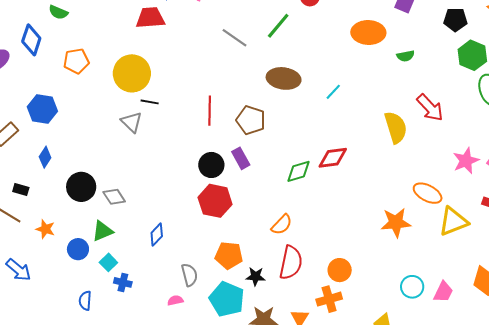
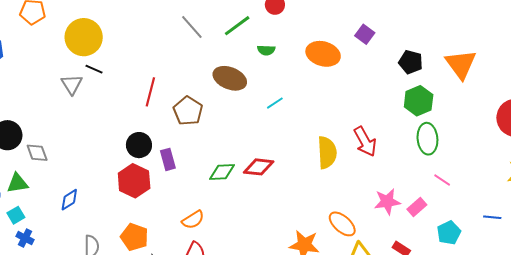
green semicircle: (406, 56) -> (266, 50), moved
purple rectangle: (241, 158) -> (168, 159), moved

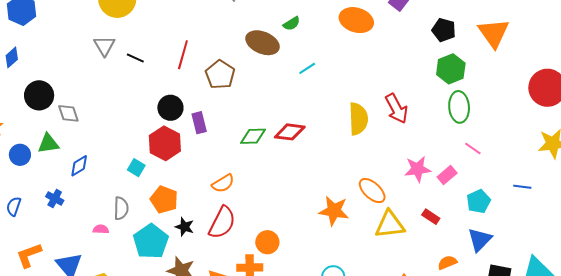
green semicircle: (266, 50) -> (292, 24), moved, turned -36
black line: (94, 69) -> (135, 58), moved
blue diamond: (69, 200) -> (79, 166), moved
cyan square: (16, 215) -> (136, 168), moved, turned -30

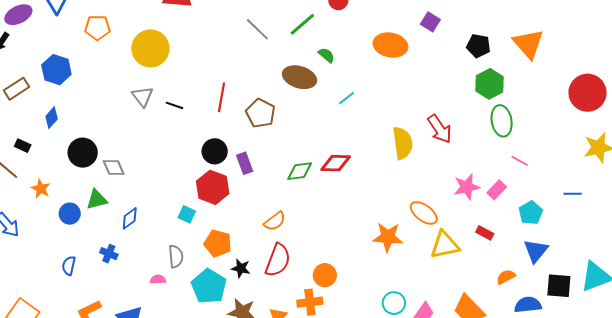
green semicircle: (292, 24) -> (326, 55), turned -102

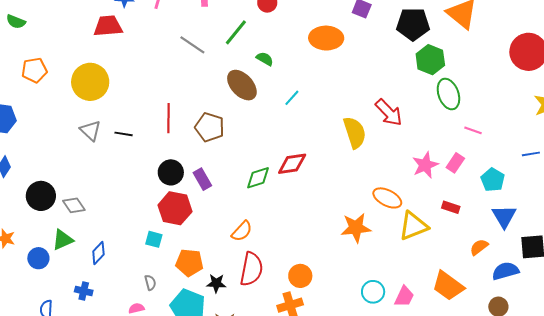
black pentagon: (478, 46) -> (413, 24), size x1.4
brown ellipse: (299, 77) -> (242, 85), turned 40
gray semicircle: (176, 256) -> (150, 283), size x0.7

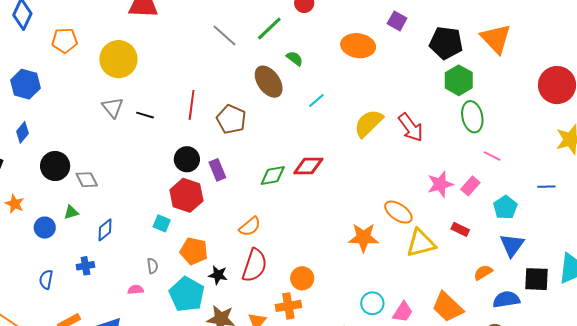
yellow semicircle: (355, 133) -> (369, 123), moved, turned -124
green triangle: (63, 240) -> (71, 212), size x0.7
blue cross: (84, 291) -> (85, 266), turned -30

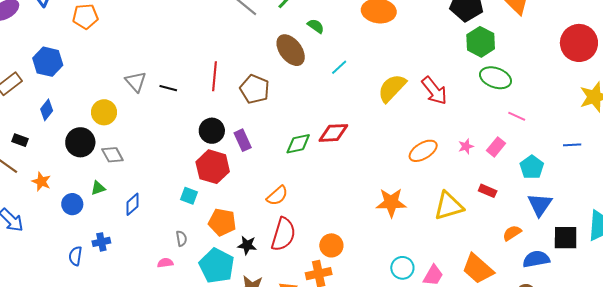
yellow circle: (118, 59) -> (104, 112), moved, size x0.7
green ellipse: (472, 117) -> (495, 78), turned -56
pink star: (440, 184) -> (466, 146), size x0.6
orange ellipse: (398, 212) -> (423, 151), moved, turned -64
blue cross: (85, 266) -> (101, 242), moved

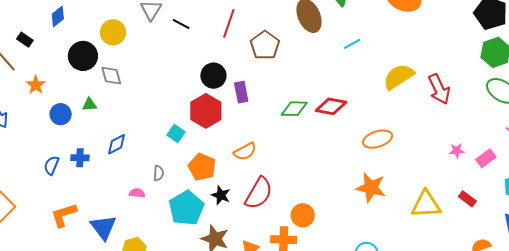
orange ellipse: (423, 151) -> (378, 139), moved
orange semicircle: (277, 196) -> (245, 151), moved
blue diamond: (132, 204) -> (117, 144), moved

